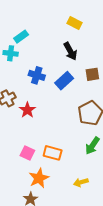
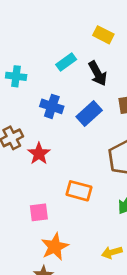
cyan rectangle: (21, 37) -> (66, 62), moved
pink square: (27, 153) -> (39, 212), turned -32
orange rectangle: (53, 153) -> (79, 191), moved

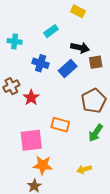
black arrow: (98, 73) -> (80, 48), moved, turned -48
pink square: (39, 212) -> (31, 140), size x1.6
orange star: (55, 247) -> (43, 165), turned 30

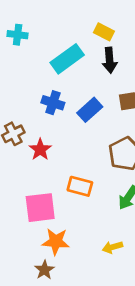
cyan rectangle: (51, 31) -> (67, 59), size x1.6
cyan cross: (15, 41) -> (18, 35), moved
black arrow: (80, 48) -> (110, 60), moved, turned 72

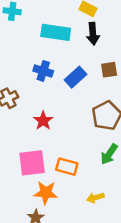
cyan rectangle: (67, 59) -> (56, 32), turned 44
red star: (40, 149) -> (43, 121), moved
orange rectangle: (80, 186) -> (67, 167), moved

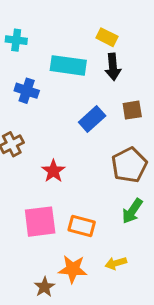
blue cross: (43, 71) -> (27, 91), moved
orange star: (46, 193) -> (73, 269), moved

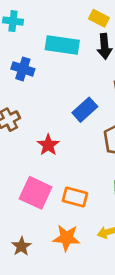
blue rectangle: (92, 119) -> (85, 110), moved
pink square: (40, 222) -> (36, 193), turned 32
brown star: (44, 287) -> (21, 246), moved

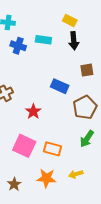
cyan rectangle: (62, 45) -> (43, 40), size x0.7
blue cross: (23, 69) -> (18, 46), moved
blue rectangle: (85, 110) -> (60, 86), turned 66

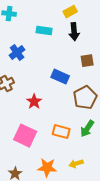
yellow rectangle: (70, 21) -> (70, 12), turned -56
blue cross: (18, 46) -> (17, 53), moved, turned 35
orange rectangle: (53, 149) -> (61, 132), moved

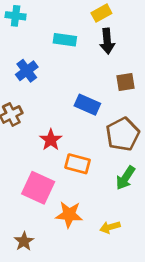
orange rectangle: (61, 132) -> (78, 164), moved
orange star: (47, 168) -> (69, 215), moved

